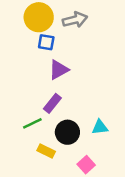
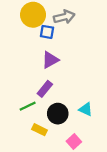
blue square: (46, 42) -> (47, 32), moved
cyan triangle: (100, 127) -> (86, 109), turned 32

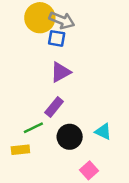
gray arrow: (64, 17) -> (62, 20), moved, turned 36
yellow rectangle: (39, 130) -> (20, 150), moved, turned -32

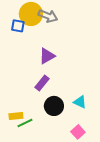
blue square: (57, 38) -> (18, 26), moved
green line: (33, 128) -> (25, 123), moved
pink square: (89, 170) -> (78, 132), moved

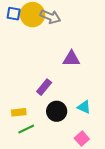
blue square: (18, 26) -> (14, 14), moved
purple triangle: (47, 56) -> (71, 59), moved, turned 30
yellow rectangle: (16, 116) -> (19, 112), moved

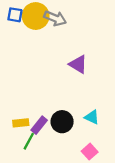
purple triangle: (71, 59) -> (78, 64), turned 30
purple rectangle: (44, 87) -> (39, 125), moved
green line: (26, 129) -> (29, 141), turned -35

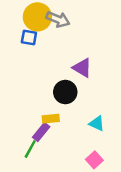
blue square: (15, 15) -> (29, 38), moved
black circle: (62, 122) -> (65, 92), moved
yellow rectangle: (21, 123) -> (51, 119), moved

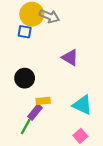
black circle: (65, 92) -> (25, 78), moved
cyan triangle: (97, 124) -> (82, 105), size x1.5

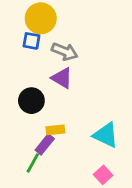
gray arrow: (49, 16) -> (65, 52), moved
purple triangle: (70, 58) -> (62, 78), moved

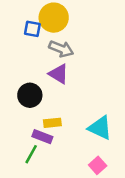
yellow circle: (41, 18) -> (54, 18), moved
blue square: (31, 41) -> (32, 29), moved
purple rectangle: (45, 144) -> (42, 137), turned 72

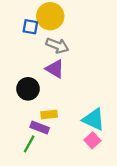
pink square: (98, 165) -> (92, 140), moved

